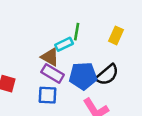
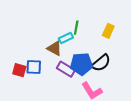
purple rectangle: (53, 73) -> (66, 69), moved
blue square: (47, 95) -> (34, 67), moved

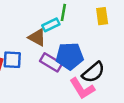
yellow rectangle: (108, 31) -> (102, 16), turned -32
black semicircle: (101, 63) -> (93, 72), moved

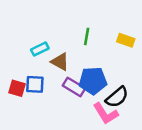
yellow rectangle: (102, 16) -> (126, 40), turned -63
cyan rectangle: (51, 25) -> (40, 49), moved

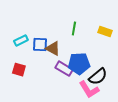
cyan rectangle: (40, 49) -> (21, 41), moved
blue square: (35, 84) -> (40, 45), moved

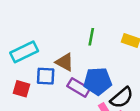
cyan rectangle: (21, 41) -> (24, 52), size x1.5
blue square: (40, 45) -> (46, 76), moved

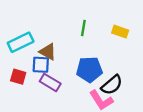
brown triangle: (65, 62) -> (48, 52), moved
purple rectangle: (79, 87) -> (50, 83), moved

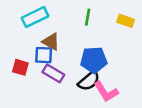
cyan rectangle: (21, 42) -> (35, 17), moved
black semicircle: (112, 85) -> (89, 81), moved

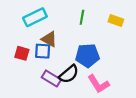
red square: (20, 67) -> (22, 53), moved
purple rectangle: (53, 73) -> (51, 78), moved
black semicircle: (89, 81) -> (69, 74), moved

